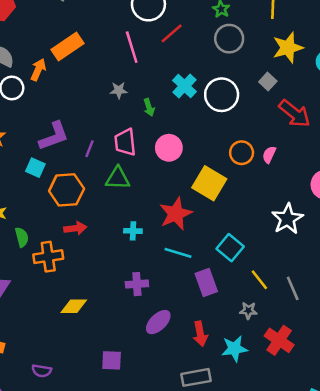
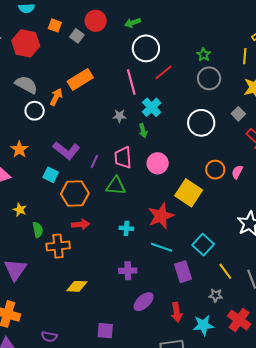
cyan cross: (184, 86) -> (152, 107), moved
purple L-shape: (54, 136) -> (66, 150), turned 56

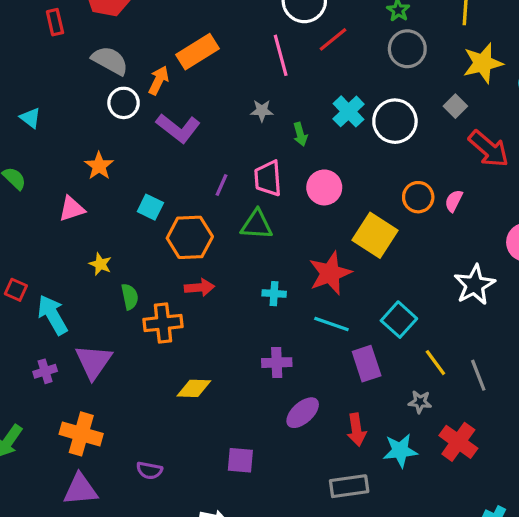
cyan cross: (152, 107) -> (348, 111), moved
purple L-shape: (66, 150) -> (178, 128), moved

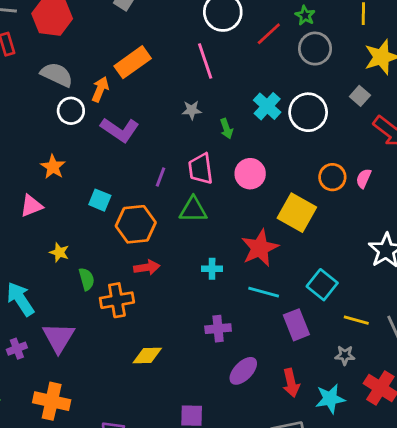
red line: (333, 39) -> (269, 34), moved
yellow line: (435, 363) -> (356, 320), turned -35

